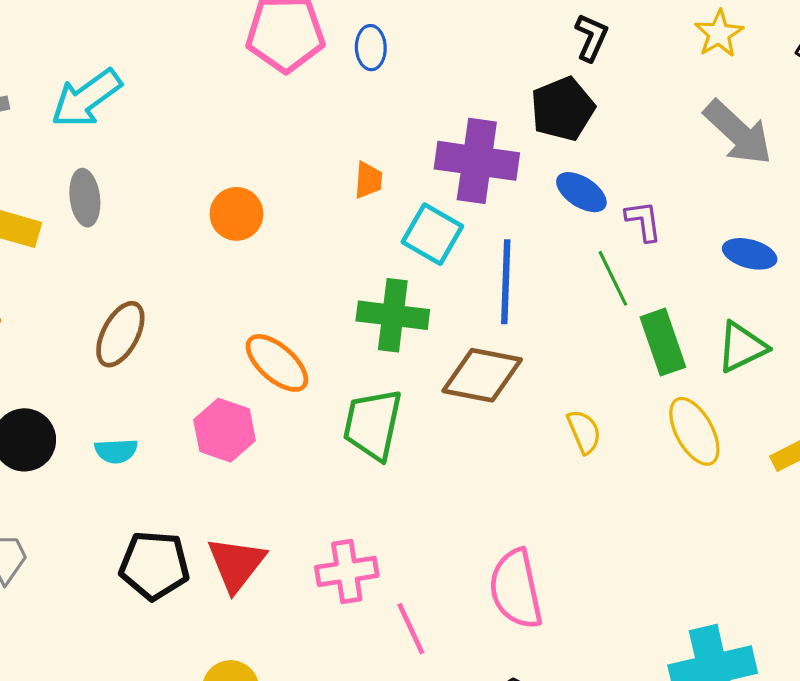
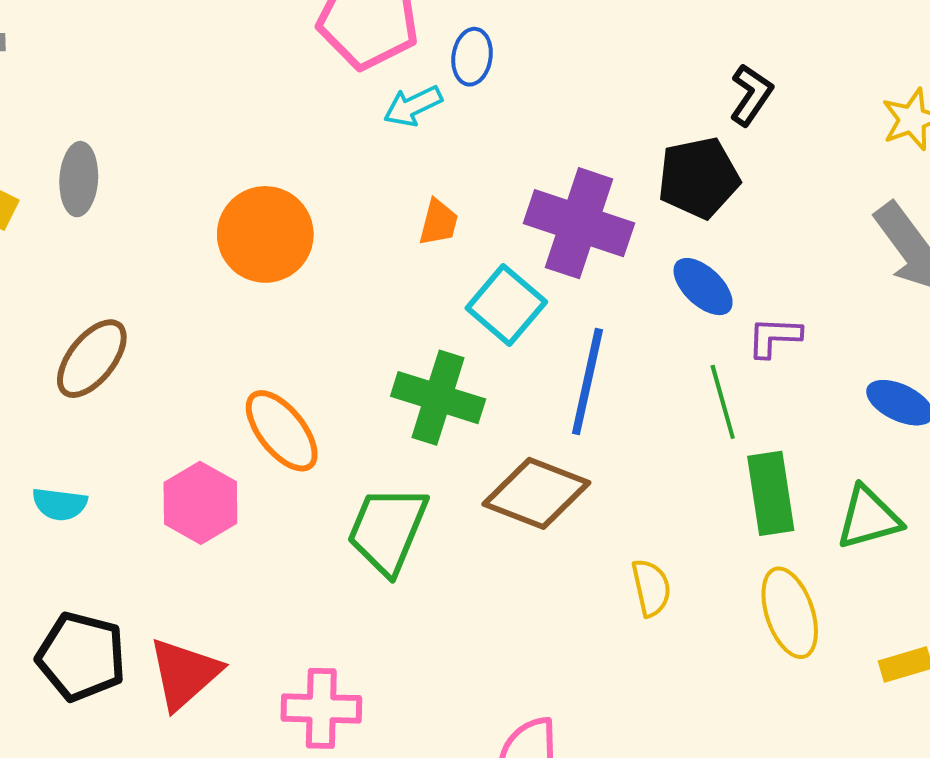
cyan arrow: (86, 98) -> (413, 106), moved, size x0.6
orange circle: (237, 214) -> (265, 234), size x1.4
purple L-shape: (643, 221) -> (774, 337), turned -90

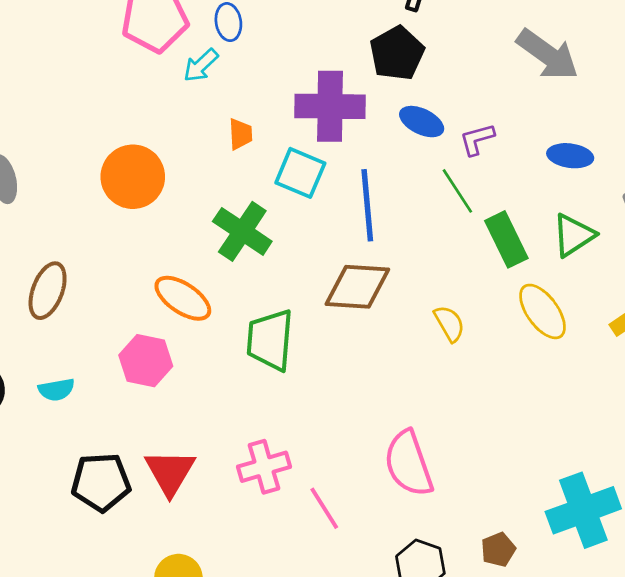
green cross: (438, 398) -> (242, 231), moved, turned 34

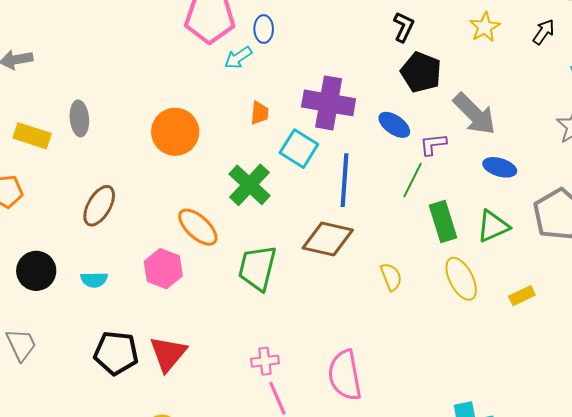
black pentagon: (397, 53) -> (421, 72), moved, turned -30
gray arrow: (547, 55) -> (474, 114), moved
green line: (457, 191) -> (413, 180), turned 51
pink cross: (264, 467) -> (265, 361), moved, size x0.7

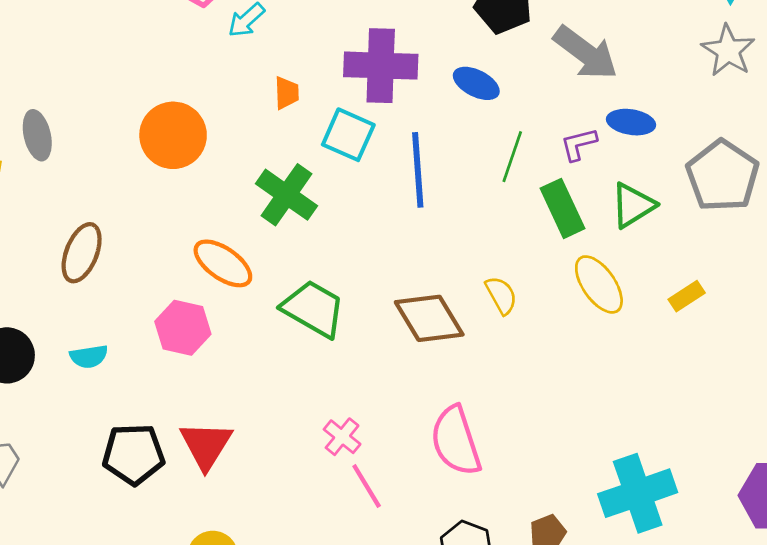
purple L-shape: (433, 144) -> (579, 144), moved
brown diamond: (328, 239) -> (429, 318), moved, turned 54
green trapezoid: (257, 268) -> (313, 309), turned 114
pink cross: (265, 361) -> (342, 437), turned -36

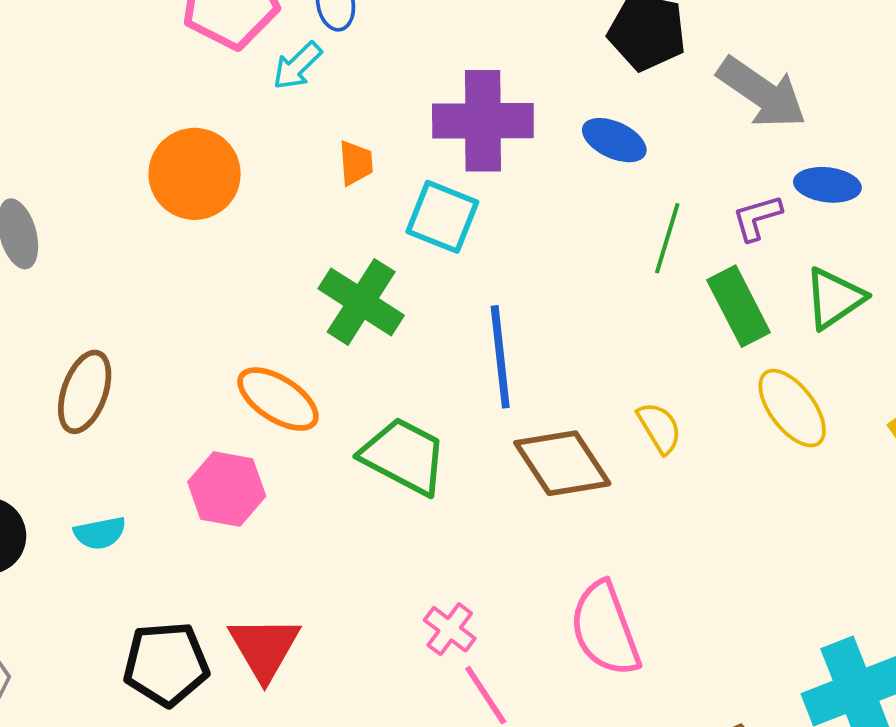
orange circle: (173, 135) -> (195, 174), moved
blue line: (418, 170) -> (500, 357), moved

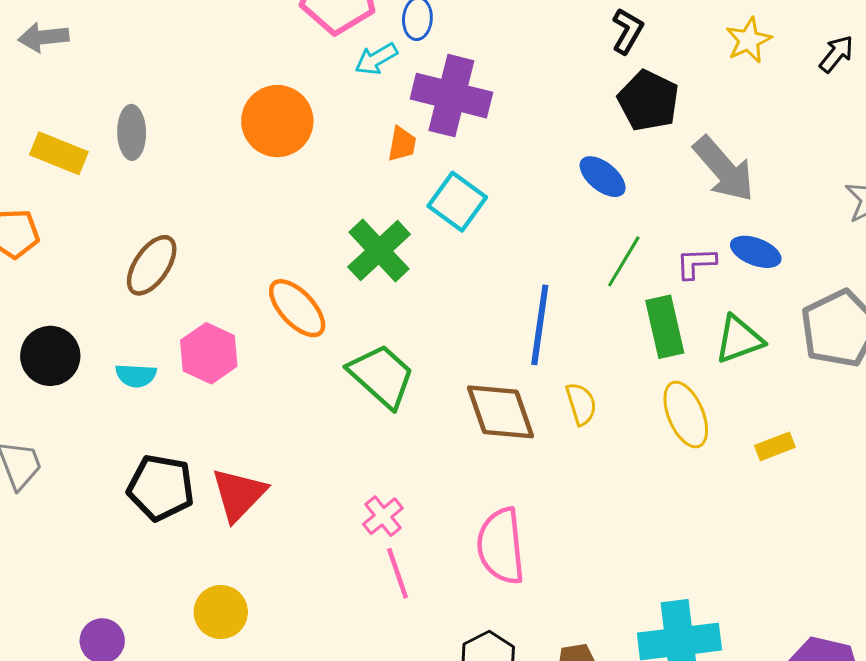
purple cross: (483, 121) -> (451, 96), moved
blue line: (500, 357) -> (540, 325), moved
pink hexagon: (227, 489) -> (209, 353), moved

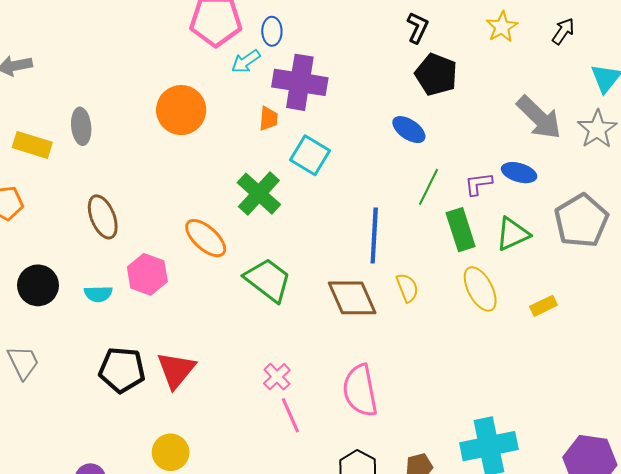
gray arrow: (724, 169) -> (539, 118), moved
brown ellipse: (152, 265) -> (103, 217), turned -51

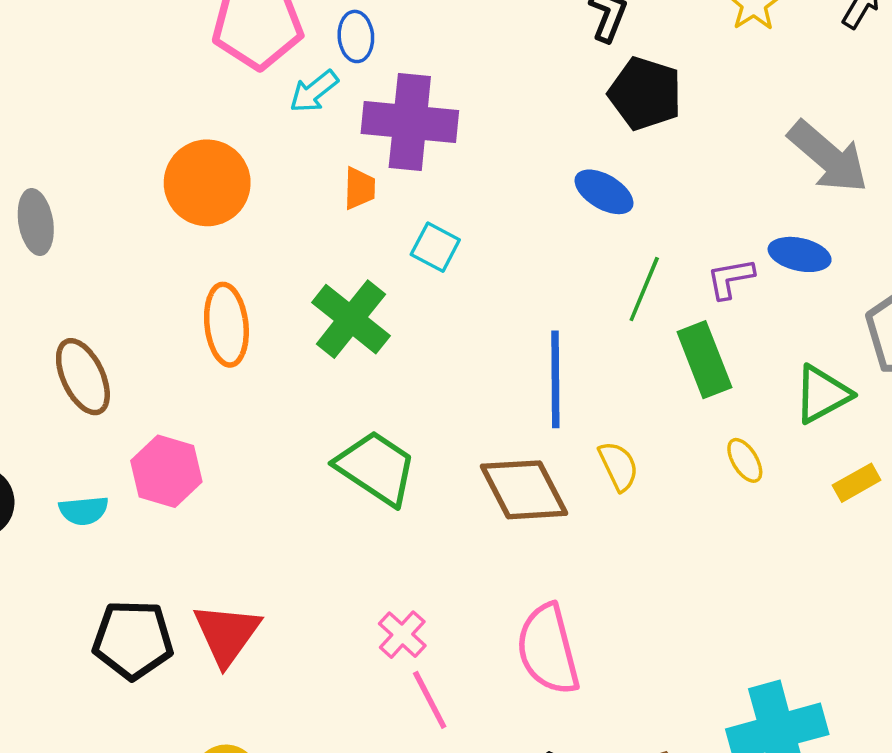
cyan square: (310, 155) -> (435, 247), size x0.7
green triangle: (513, 234) -> (822, 394), moved
orange ellipse: (206, 238) -> (226, 325), moved, turned 45
yellow ellipse: (480, 289) -> (745, 460), size x0.6

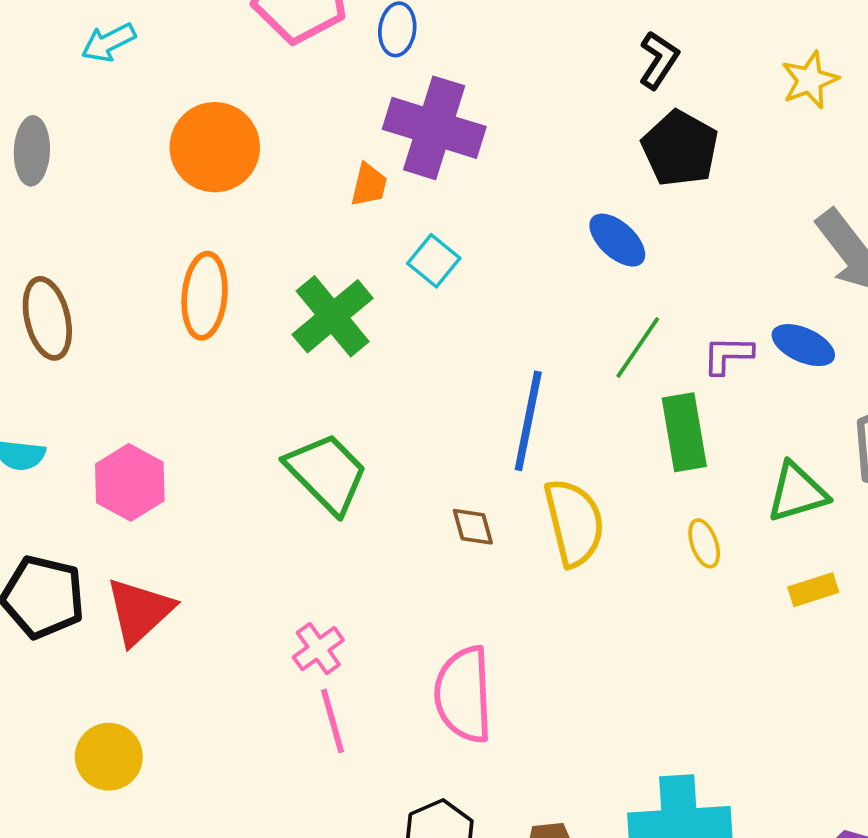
cyan arrow: (314, 91) -> (109, 42), moved
yellow semicircle: (618, 466) -> (574, 523), size x1.6
pink hexagon: (166, 471) -> (130, 482), moved
brown diamond: (524, 490) -> (473, 527), size x0.5

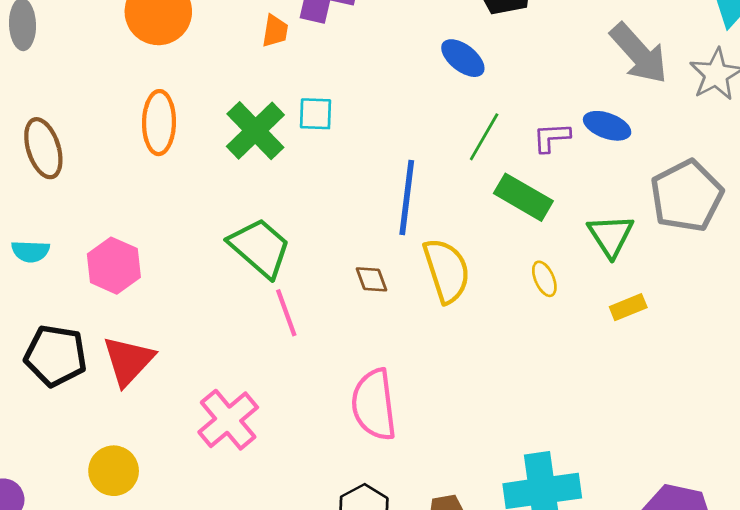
cyan square: (434, 261) -> (316, 114), moved, turned -33
green rectangle: (684, 432) -> (523, 197), turned -46
green triangle: (797, 492) -> (611, 236), turned -42
pink cross: (318, 649) -> (228, 420), moved, size x1.6
pink line: (332, 721) -> (286, 313), moved

